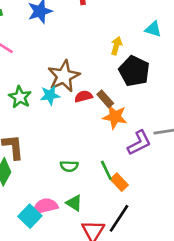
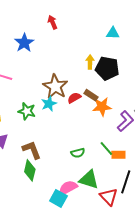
yellow arrow: (116, 46) -> (90, 62), moved
orange rectangle: (119, 182) -> (118, 155), turned -32
green triangle: (74, 203) -> (89, 180), size x1.5

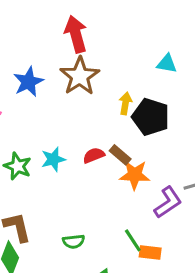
red arrow: (52, 22) -> (76, 34), size x1.6
blue star: (24, 43) -> (28, 82), moved
brown star: (55, 87) -> (80, 76), moved
green semicircle: (78, 153) -> (74, 242), moved

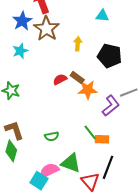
blue star: (28, 82) -> (22, 21), moved
black pentagon: (151, 117) -> (110, 56), moved
cyan star: (53, 159) -> (20, 51), moved

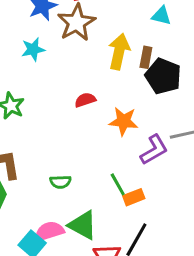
yellow arrow: (78, 44) -> (119, 52), size x1.6
brown rectangle: (77, 78) -> (146, 57), moved, turned 56
orange rectangle: (102, 139) -> (134, 197), turned -32

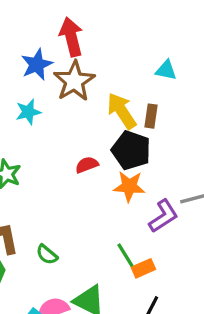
yellow arrow: (119, 52) -> (122, 111), turned -44
black pentagon: (163, 76) -> (131, 150), moved
green semicircle: (60, 182) -> (47, 255), moved, turned 45

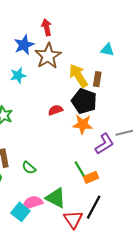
red arrow: (71, 37) -> (47, 27), size x0.7

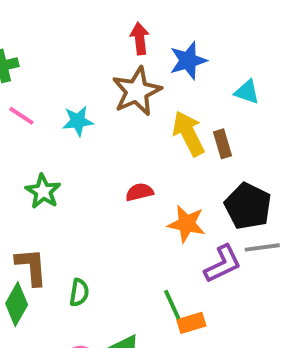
blue star: (24, 45) -> (188, 61), moved
brown rectangle: (97, 79) -> (223, 144), turned -32
black pentagon: (84, 101) -> (248, 206), moved
green semicircle: (29, 168) -> (79, 293), turned -128

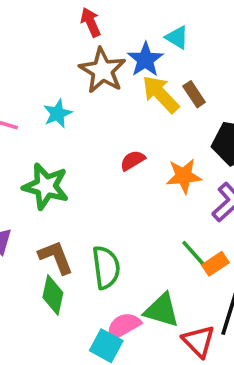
blue star: (188, 61) -> (145, 60), moved
cyan triangle: (247, 92) -> (177, 37), moved, turned 30
green star: (43, 191) -> (46, 186), size x1.4
green semicircle: (79, 293) -> (106, 267), size x1.6

